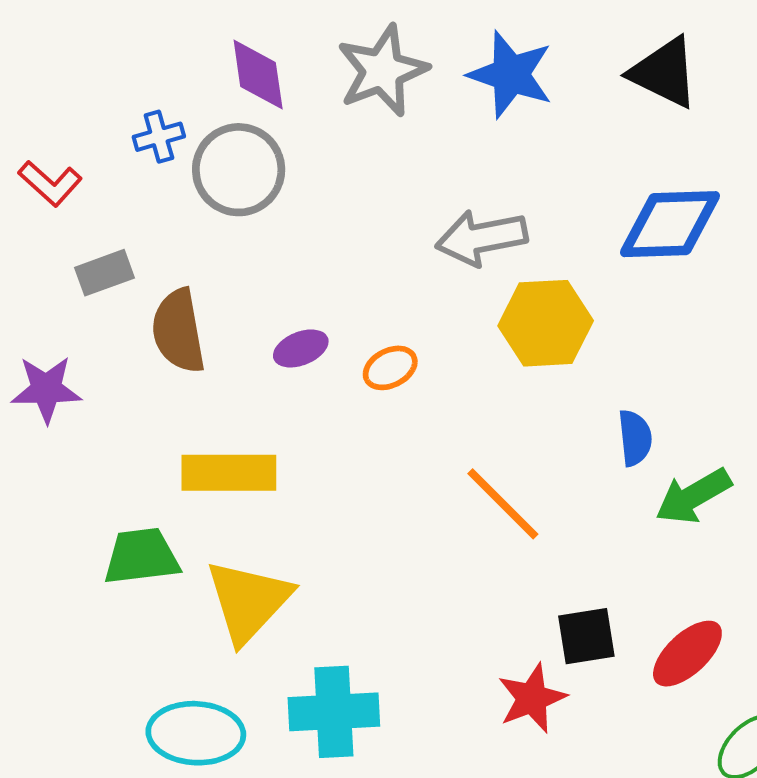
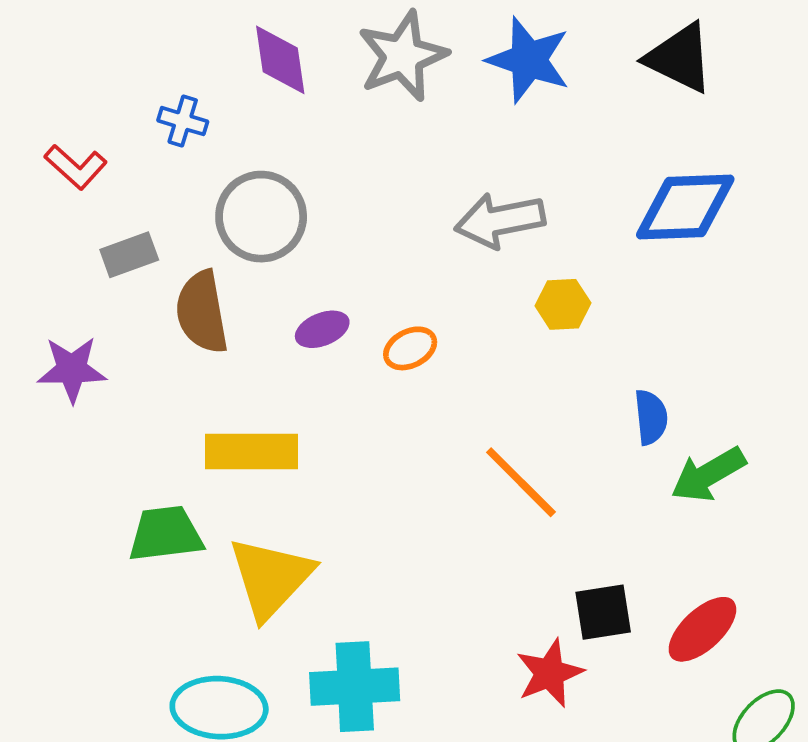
blue cross: (159, 137) -> (183, 121), turned 33
gray circle: (239, 170) -> (261, 217), moved
yellow hexagon: (546, 323) -> (563, 304), size x0.6

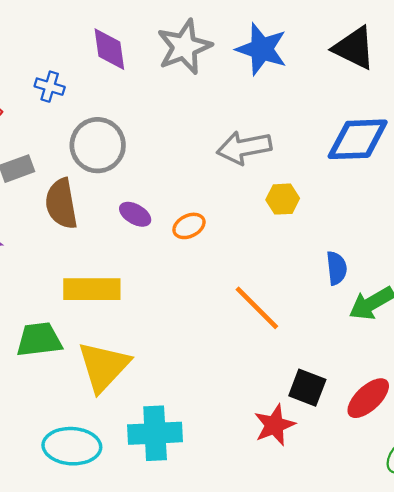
purple ellipse: (322, 329) -> (135, 214), turned 52
black square: (603, 612) -> (307, 388), turned 30

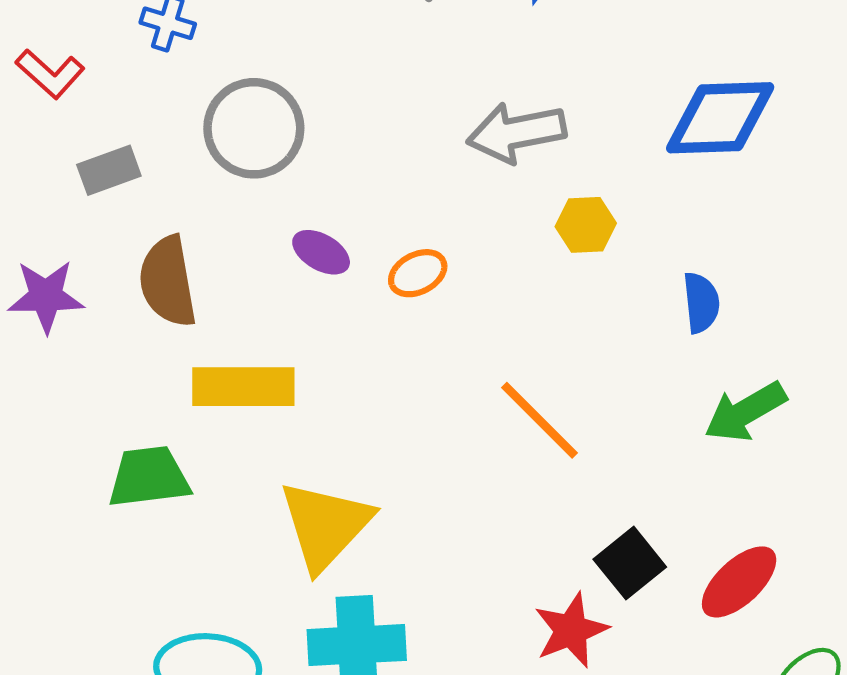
brown semicircle: (61, 204) -> (168, 282), moved
blue semicircle: (337, 268) -> (701, 303), moved
yellow triangle: (104, 367) -> (325, 525), moved
black square: (307, 388) -> (630, 563), turned 30

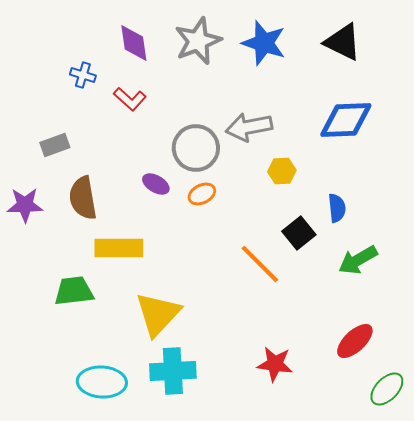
red L-shape: (50, 74) -> (130, 99), moved
gray circle: (254, 128) -> (196, 148), moved
black square: (630, 563) -> (299, 233), moved
red star: (571, 630) -> (275, 364), turned 30

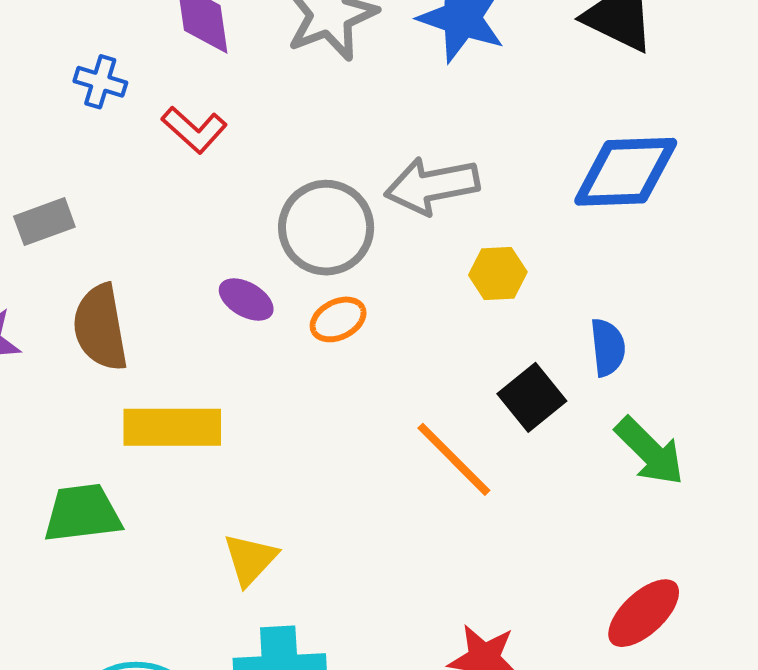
green arrow: (358, 260) -> (650, 451), turned -105
yellow triangle: (158, 314) -> (250, 559), size x0.6

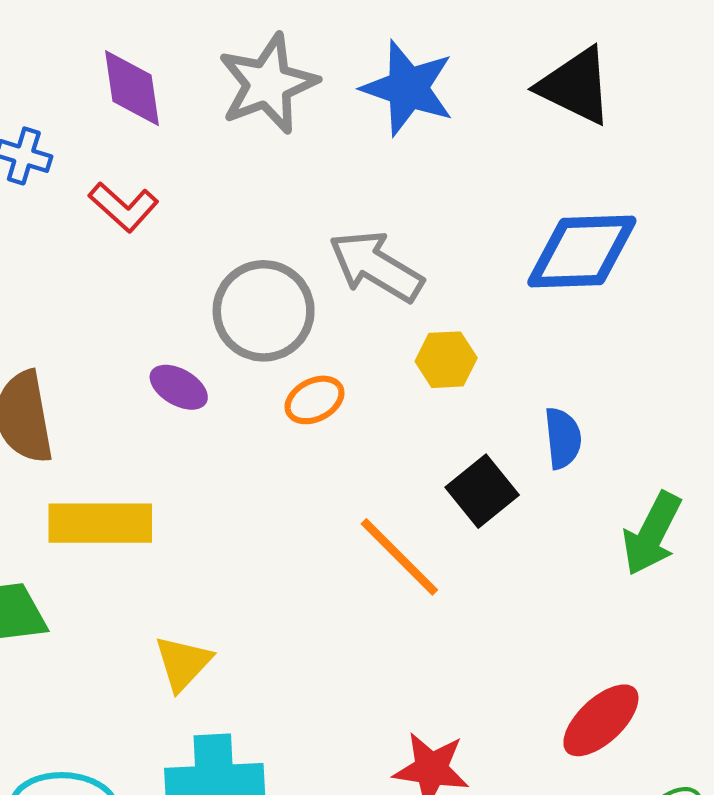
gray arrow: (432, 186) -> (376, 266), turned 42
orange ellipse: (338, 319) -> (314, 400), moved
green arrow: (650, 451) -> (652, 534), moved, turned 72

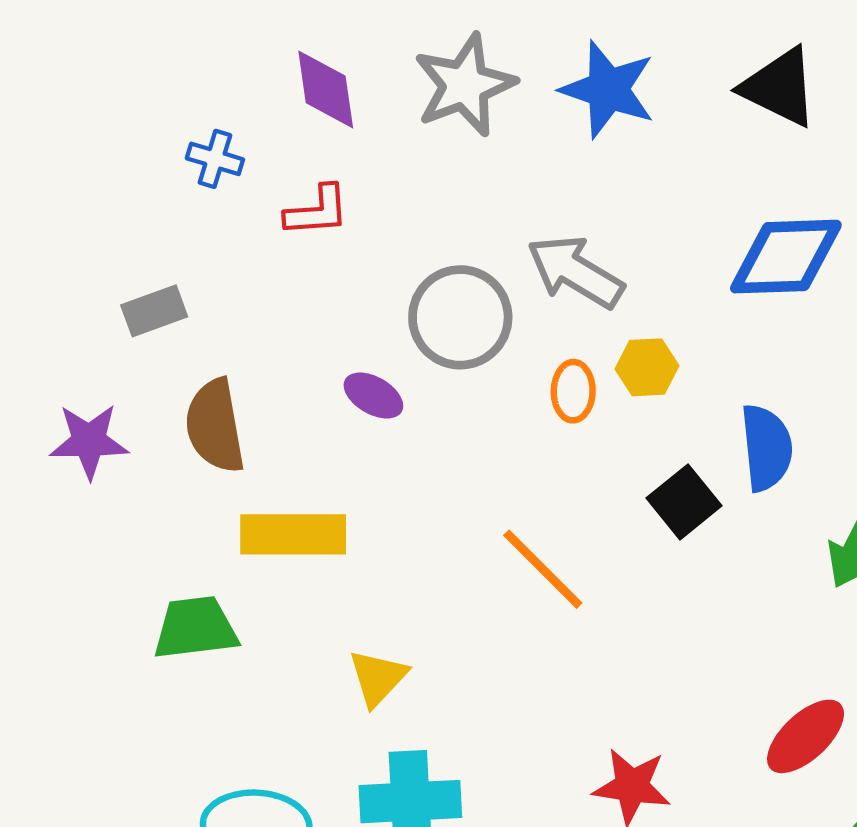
red L-shape: (124, 207) -> (317, 211), turned -46
orange ellipse: (314, 400) -> (573, 391), moved, turned -62
blue semicircle: (563, 438) -> (766, 448), size x1.4
orange line: (399, 557) -> (543, 569), moved

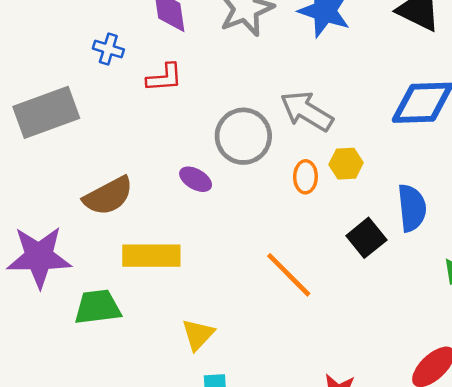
gray rectangle: (154, 311) -> (46, 112), moved, size x1.8
brown semicircle: (215, 426) -> (108, 196), turned -108
purple star: (89, 441) -> (39, 257), moved, size x1.5

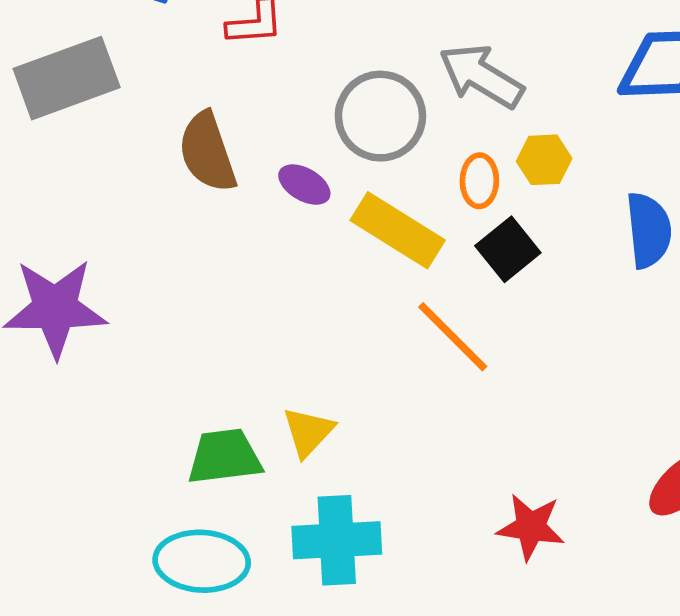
brown semicircle: (108, 196) -> (207, 152), moved, turned 99
black square: (366, 238) -> (508, 249), moved
yellow rectangle: (151, 256) -> (398, 230), moved, turned 32
green trapezoid: (98, 307) -> (224, 457), moved

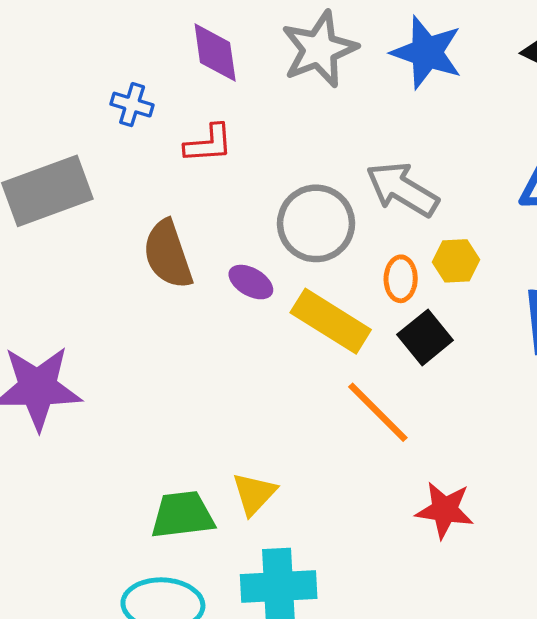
red star: (531, 527) -> (445, 510), moved

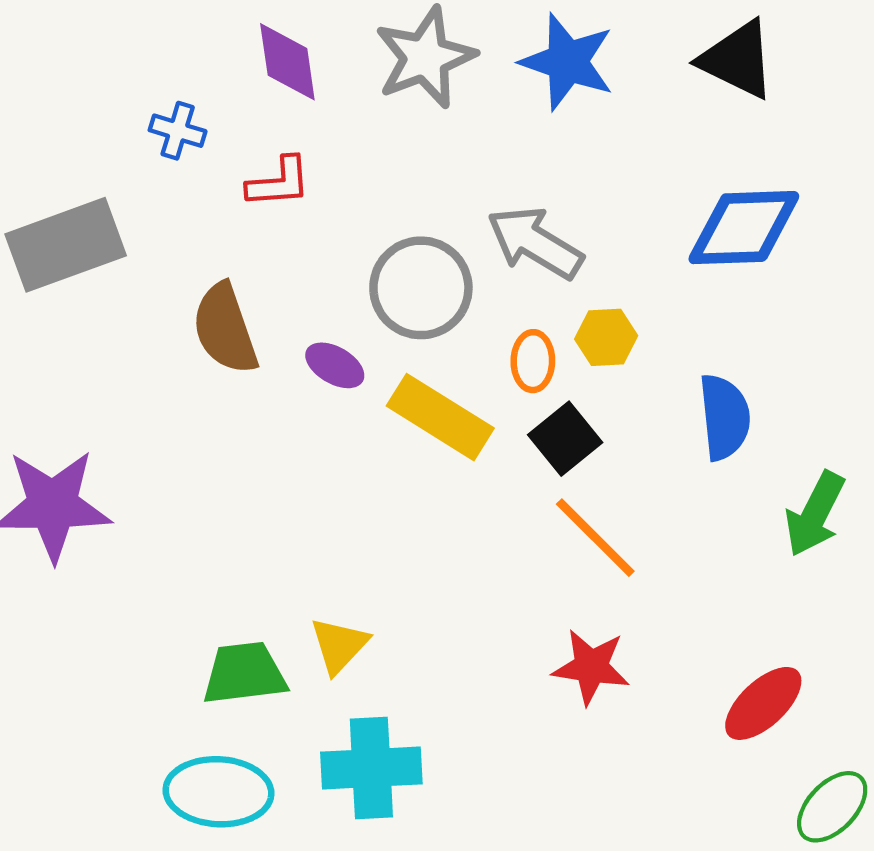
orange line: (378, 412) -> (595, 538), moved

